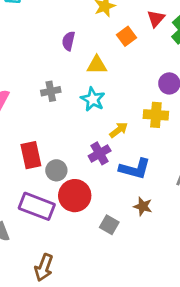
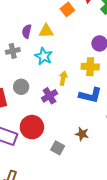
purple semicircle: (68, 41) -> (27, 31), moved
yellow arrow: (119, 130) -> (63, 78), turned -40
blue L-shape: (135, 169) -> (90, 95), moved
gray circle: (56, 170) -> (21, 87), moved

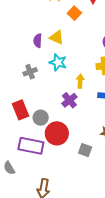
yellow triangle: (46, 31) -> (57, 37), turned 35
gray cross: (13, 51) -> (30, 72), moved
gray circle: (21, 87) -> (41, 118), moved

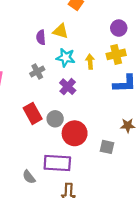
yellow arrow: (80, 81) -> (90, 62), moved
purple cross: (69, 100) -> (68, 87), moved
purple rectangle: (31, 146) -> (57, 163), moved

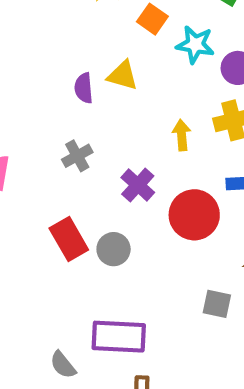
cyan star: (66, 58) -> (195, 45), moved
red circle: (75, 133) -> (194, 215), moved

